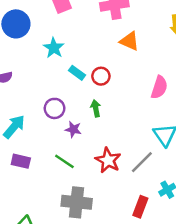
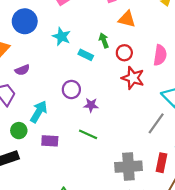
red circle: (101, 76) -> (124, 53), moved
green arrow: (96, 108) -> (104, 40), moved
red star: (108, 160) -> (133, 78), moved
gray cross: (77, 202) -> (128, 167), moved

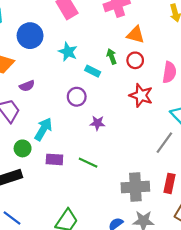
red circle: (124, 53) -> (135, 60), moved
purple circle: (71, 90) -> (77, 97), moved
green line: (88, 134) -> (88, 163), moved

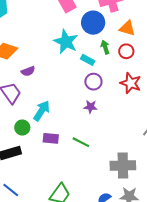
blue circle: (30, 36) -> (93, 23), moved
cyan star: (68, 52) -> (66, 42), size x1.4
purple circle: (77, 97) -> (93, 82), moved

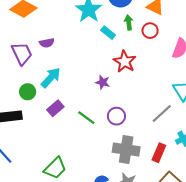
purple semicircle: (28, 71) -> (47, 43), moved
purple circle: (93, 82) -> (116, 116), moved
red star: (131, 83) -> (125, 62), moved
purple rectangle: (51, 138) -> (55, 108), turned -56

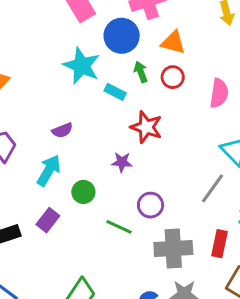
purple semicircle: (47, 43) -> (62, 130), moved
green circle: (28, 92) -> (83, 192), moved
purple rectangle: (55, 108) -> (48, 220), moved
green line: (86, 118) -> (119, 227), moved

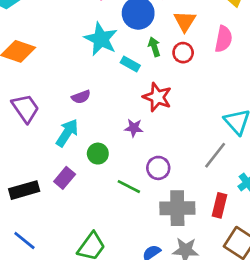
orange triangle: (173, 42) -> (185, 21), turned 45
pink semicircle: (219, 93) -> (224, 39), moved

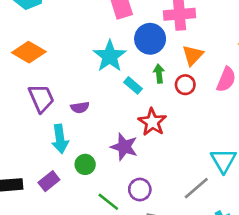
purple trapezoid: (25, 108) -> (41, 98), moved
purple star: (134, 128) -> (124, 147), size x1.5
cyan arrow: (67, 133) -> (60, 139), turned 128

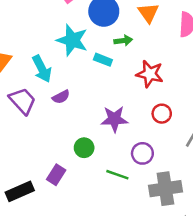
green arrow: (159, 74) -> (123, 41), turned 108
red circle: (185, 85) -> (162, 114), moved
red star: (152, 122) -> (150, 74), moved
cyan arrow: (60, 139) -> (42, 69), moved

